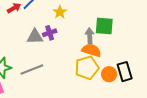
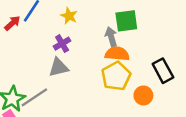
gray triangle: (35, 37) -> (59, 67), moved
gray line: (32, 70) -> (34, 97), moved
orange circle: (109, 74) -> (143, 95), moved

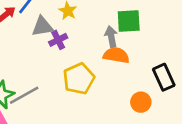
gray triangle: (59, 67) -> (42, 26), moved
yellow pentagon: (116, 76) -> (79, 79), moved

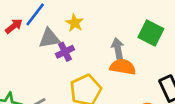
green square: (129, 21) -> (151, 33), moved, turned 30

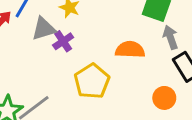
gray arrow: (118, 48) -> (170, 37), moved

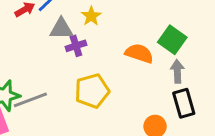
orange semicircle: (130, 50) -> (139, 53), moved

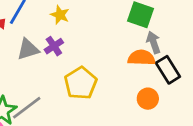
gray triangle: (61, 29) -> (28, 49), moved
orange semicircle: (139, 53) -> (141, 58), moved

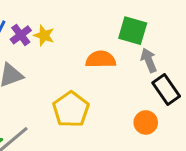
purple cross: (54, 46) -> (21, 35), moved
orange semicircle: (141, 58) -> (101, 59), moved

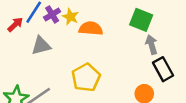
orange semicircle: (101, 59) -> (91, 29), moved

